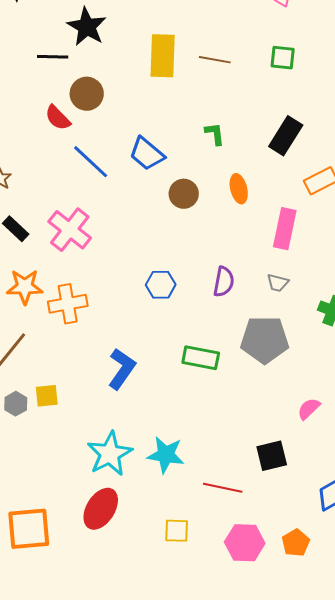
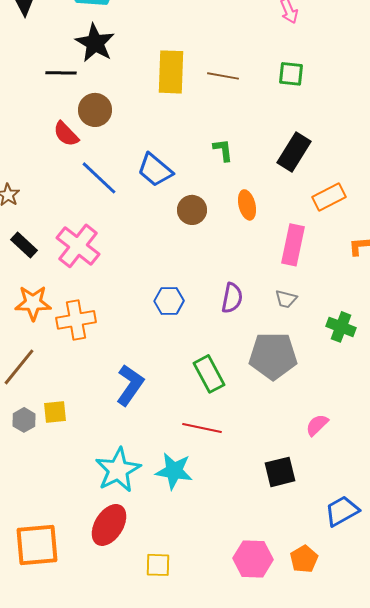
green rectangle: (201, 358) -> (209, 374), turned 51
red line: (223, 488) -> (202, 428), moved
yellow square: (177, 531) -> (158, 565), moved

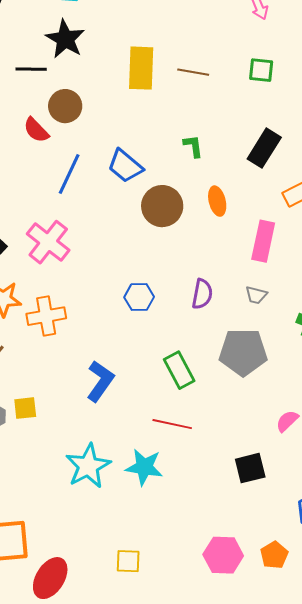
blue line: (99, 178) -> (69, 174), turned 72
brown circle: (192, 210) -> (162, 206), size x1.4
red ellipse: (109, 525) -> (50, 578), moved

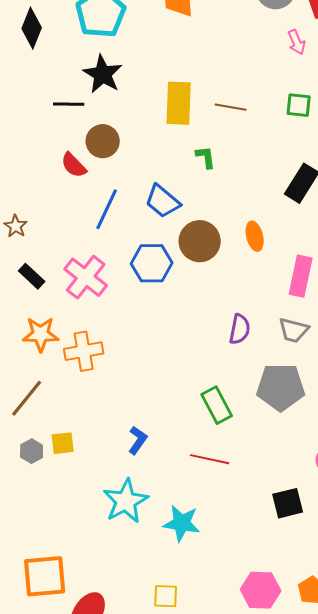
green L-shape: (193, 146) -> (206, 157), moved
gray trapezoid: (256, 295) -> (294, 330), size x1.4
blue hexagon: (139, 297) -> (152, 263), moved, size x1.4
blue L-shape: (100, 381) -> (138, 440), moved, size x0.7
cyan star: (144, 467) -> (182, 523), moved

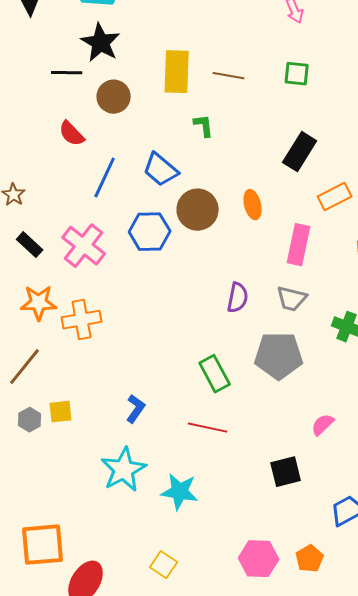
brown circle: (103, 141) -> (114, 97), moved
yellow square: (166, 596) -> (164, 565), turned 32

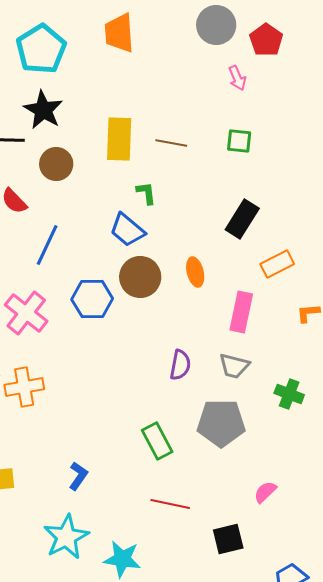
blue trapezoid: (161, 170) -> (127, 230), moved
red line: (208, 428) -> (170, 504), moved

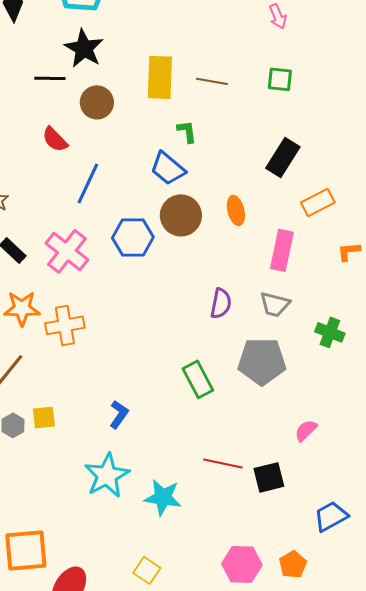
red line: (170, 504) -> (223, 463), moved

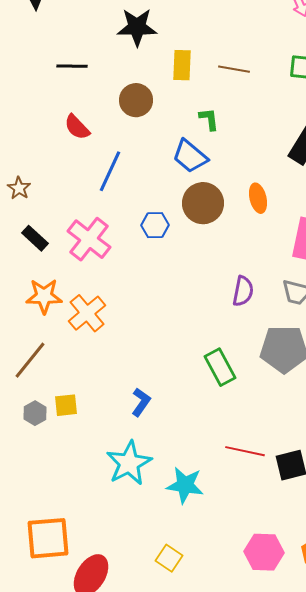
black star: (84, 48) -> (137, 27), moved, turned -30
yellow rectangle: (160, 77) -> (182, 65), size x0.7
brown circle: (97, 102) -> (136, 100), moved
blue hexagon: (133, 237) -> (155, 225), size x0.7
orange cross: (65, 325) -> (87, 313), turned -30

